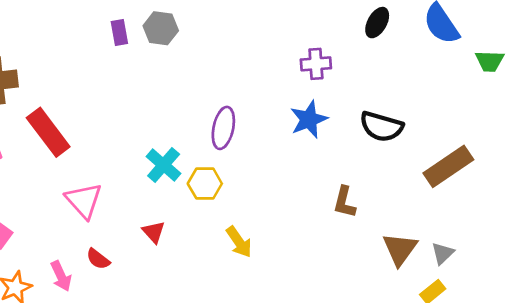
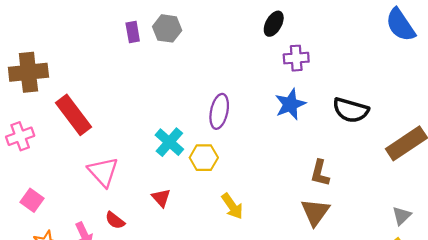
black ellipse: (377, 23) -> (274, 24), moved
brown triangle: (400, 249) -> (315, 212), moved

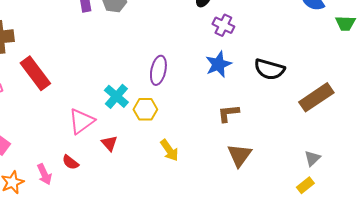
purple cross: (296, 58) -> (223, 25), turned 30
pink triangle: (103, 172) -> (81, 121), moved, turned 36
brown L-shape: (320, 173) -> (228, 113), moved, turned 70

